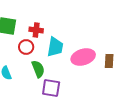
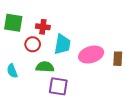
green semicircle: (38, 69) -> (45, 67), turned -66

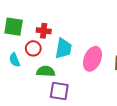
pink ellipse: (91, 55) -> (92, 59), turned -50
cyan semicircle: (12, 71) -> (15, 60), moved

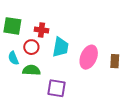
green semicircle: (46, 71) -> (31, 70), moved

